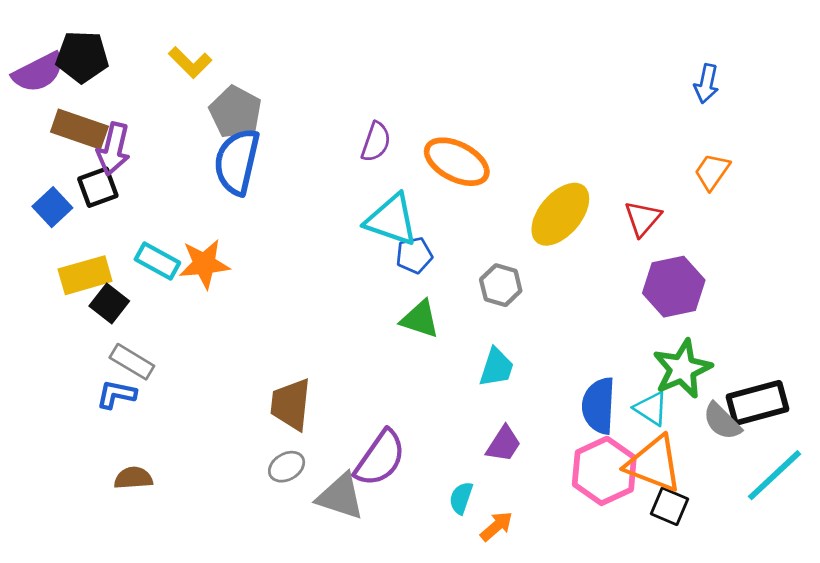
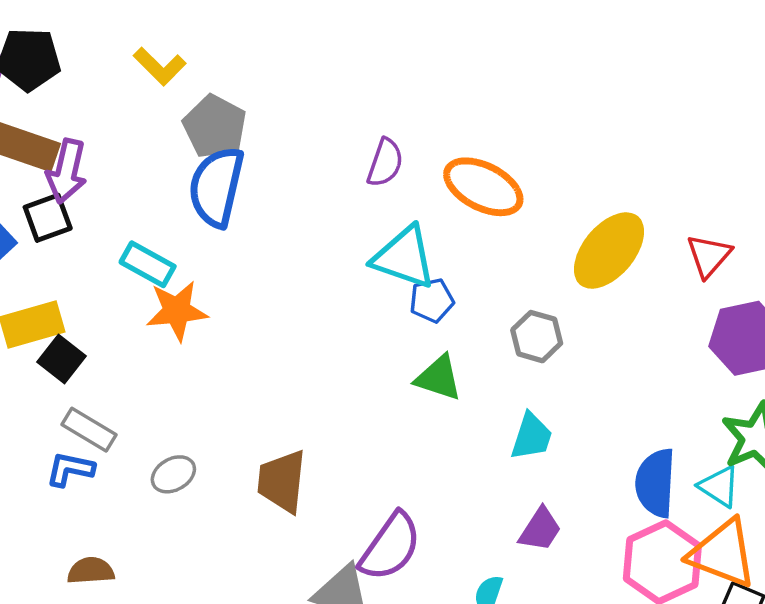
cyan rectangle: (157, 261) -> (148, 264), moved
gray ellipse: (287, 467) -> (173, 474), moved

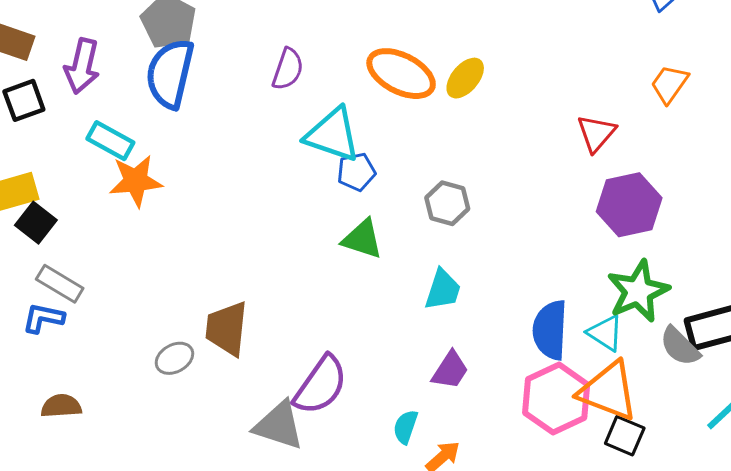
purple semicircle: (385, 163) -> (288, 69), moved
purple arrow: (67, 171) -> (82, 66), moved
yellow ellipse: (609, 251) -> (465, 78), moved, size x0.6
gray ellipse: (173, 474) -> (174, 358), moved

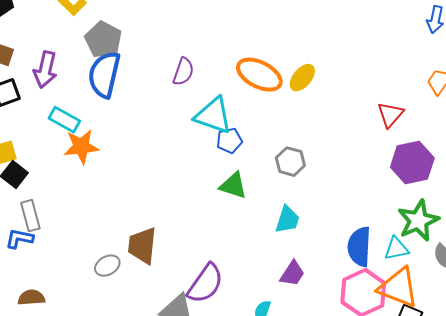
gray rectangle: (60, 284) -> (30, 216), turned 44
cyan triangle: (605, 333) -> (396, 249), turned -44

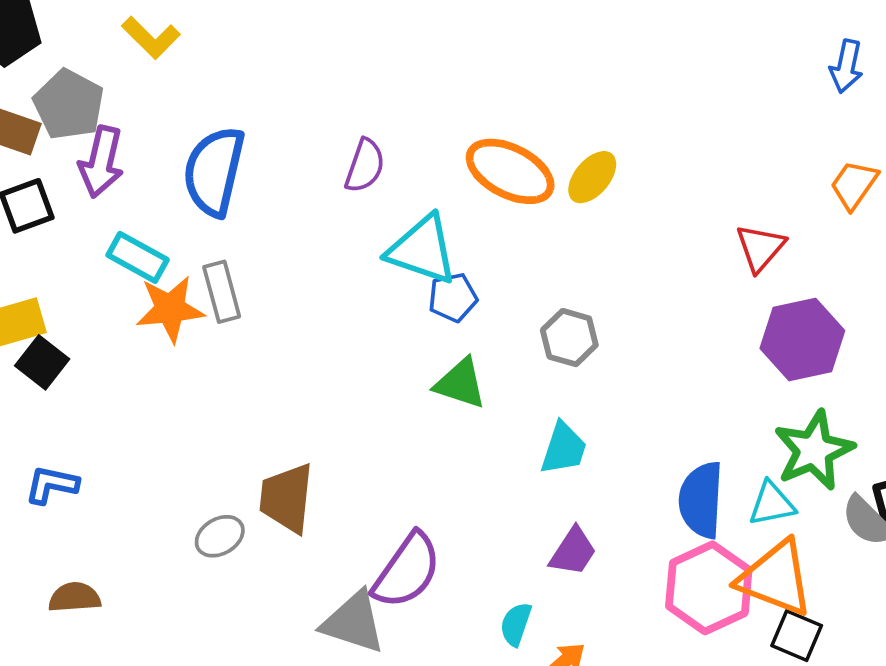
gray pentagon: (103, 40) -> (69, 105), moved
gray rectangle: (30, 216) -> (222, 292), moved

